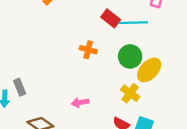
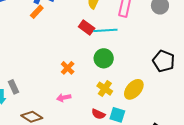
orange cross: (88, 50) -> (68, 68), moved, turned 32
yellow ellipse: (149, 70) -> (134, 89), moved

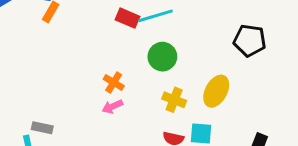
gray rectangle: (14, 87) -> (42, 128), turned -40
pink arrow: (64, 98) -> (112, 106), moved

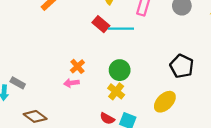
green circle: (162, 57) -> (120, 70), moved
yellow ellipse: (216, 91) -> (165, 102), moved

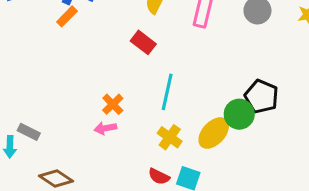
cyan line: (121, 29) -> (167, 92), moved, turned -75
green circle: (120, 70) -> (239, 114), moved
yellow ellipse: (165, 102) -> (214, 133), moved

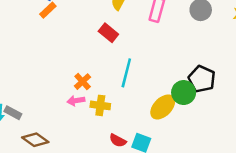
gray rectangle: (29, 132) -> (13, 113), moved
yellow cross: (170, 137) -> (100, 105), moved, turned -30

